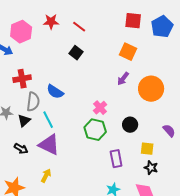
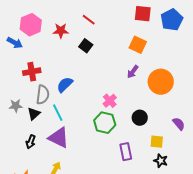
red star: (51, 22) -> (61, 31), moved
blue semicircle: (55, 92) -> (65, 85), turned 102
black arrow: (21, 149) -> (31, 142), turned 80

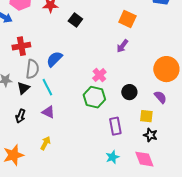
orange circle: (161, 82) -> (166, 69), moved
purple semicircle: (179, 124) -> (160, 97), moved
purple triangle: (59, 138) -> (48, 112), size x0.6

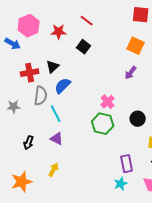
black triangle: (23, 88) -> (53, 67), moved
purple rectangle: (115, 126) -> (127, 164), moved

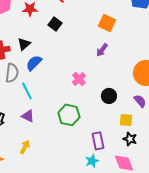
green hexagon: (103, 124) -> (69, 115), moved

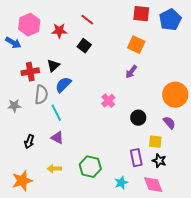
green hexagon: (69, 115) -> (90, 167), moved
purple rectangle: (98, 141) -> (136, 158), moved
yellow arrow: (25, 147) -> (54, 169), turned -120

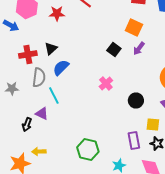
black square: (84, 46) -> (114, 50), moved
purple arrow: (131, 72) -> (139, 48), moved
purple triangle: (57, 138) -> (42, 114), moved
yellow arrow: (54, 169) -> (39, 152), moved

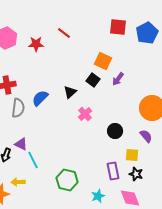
orange square: (134, 28) -> (103, 61), moved
black triangle: (51, 48) -> (70, 92), moved
cyan line: (54, 96) -> (33, 160), moved

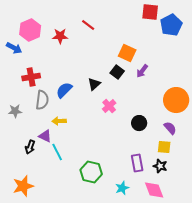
red square: (118, 27) -> (150, 12), moved
yellow square: (132, 155) -> (164, 147), moved
yellow arrow: (18, 182) -> (59, 121), moved

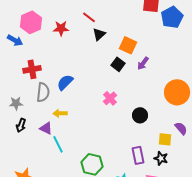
black triangle: (94, 84) -> (99, 34), moved
purple semicircle: (170, 128) -> (181, 128), moved
black arrow: (30, 147) -> (21, 125), moved

